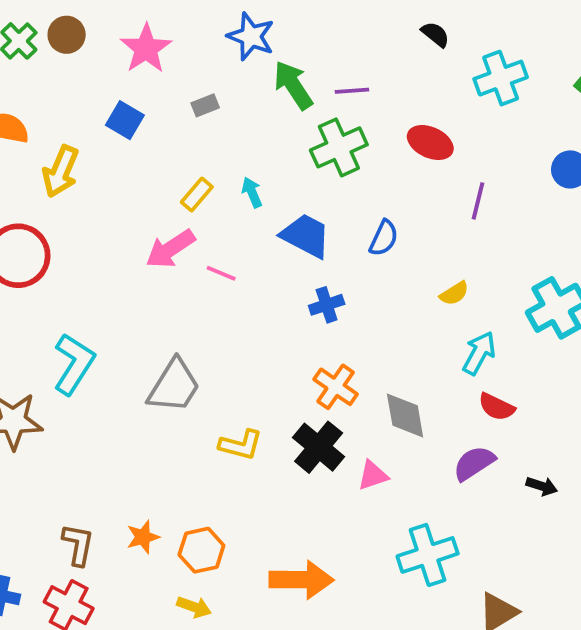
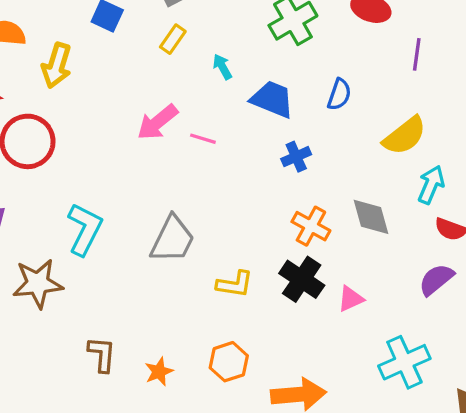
yellow rectangle: (197, 195) -> (173, 39), moved
yellow semicircle: (454, 293) -> (405, 136), size x1.8
gray diamond: (405, 416) -> (371, 217), moved
brown L-shape: (78, 545) -> (102, 354), moved
orange hexagon: (201, 550) -> (229, 362), moved

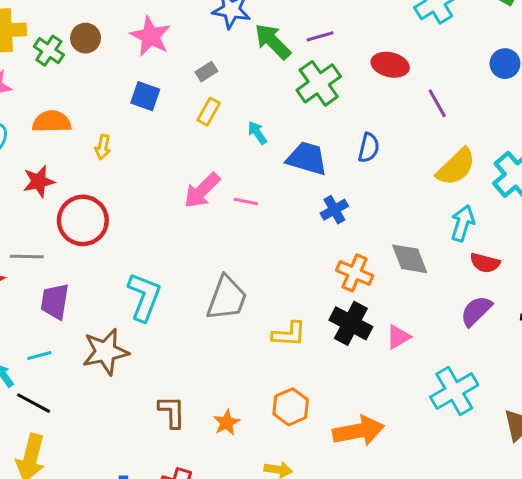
purple line: (417, 54) -> (437, 103), turned -32
yellow arrow: (57, 65) -> (103, 147), size x0.6
yellow semicircle: (405, 136) -> (456, 167), moved

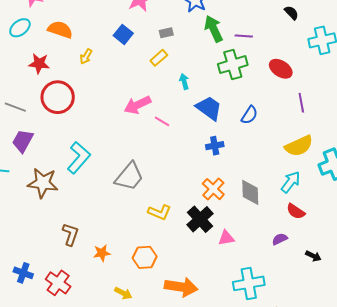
purple semicircle: (476, 311) -> (280, 239), size x0.7

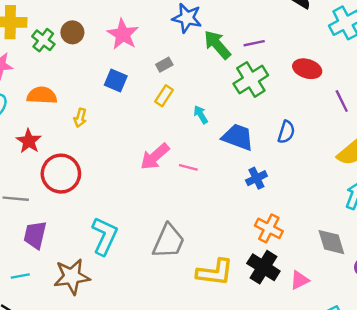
red star: (39, 64) -> (29, 141), turned -30
gray diamond: (250, 192) -> (331, 242), moved
yellow L-shape: (160, 212) -> (215, 272), size x1.4

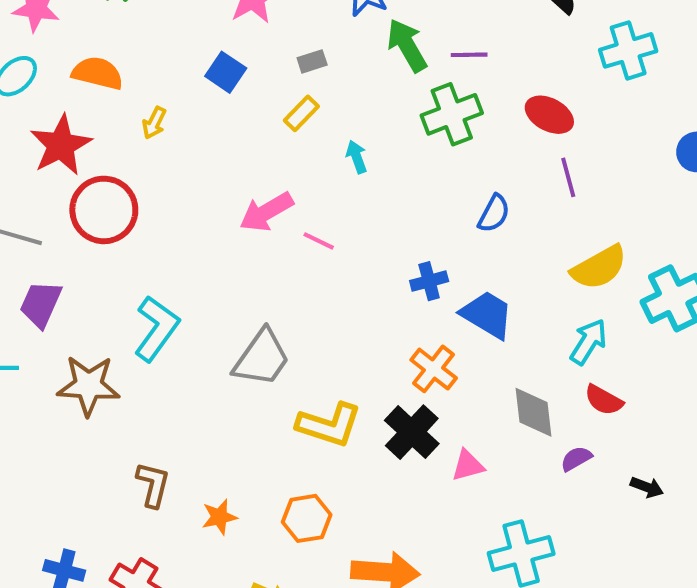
purple line: (342, 101) -> (568, 177), moved
blue trapezoid: (238, 137) -> (487, 315), moved
red star: (29, 141) -> (61, 145), size x1.4

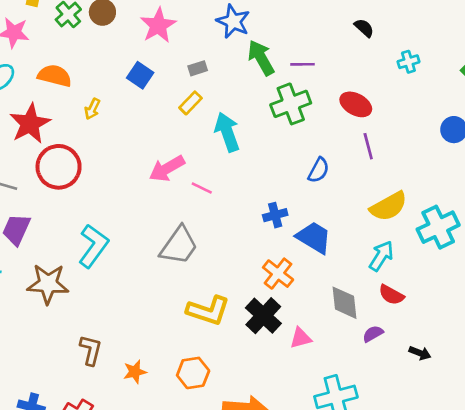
cyan cross: (628, 50) -> (408, 62), size x0.6
cyan arrow: (357, 157) -> (227, 132), size x1.8
gray trapezoid: (262, 358) -> (179, 246), moved

